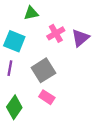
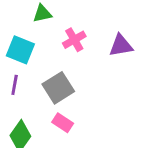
purple triangle: (80, 38) -> (121, 46), moved, turned 30

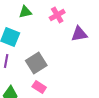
pink cross: (74, 40) -> (57, 15), moved

